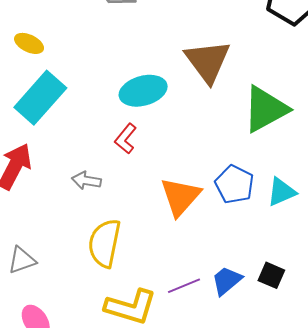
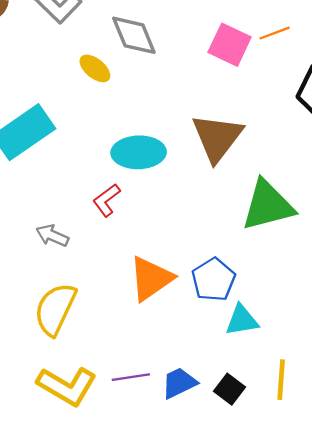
yellow ellipse: (29, 43) -> (95, 68), moved
cyan triangle: (281, 192) -> (242, 320), moved

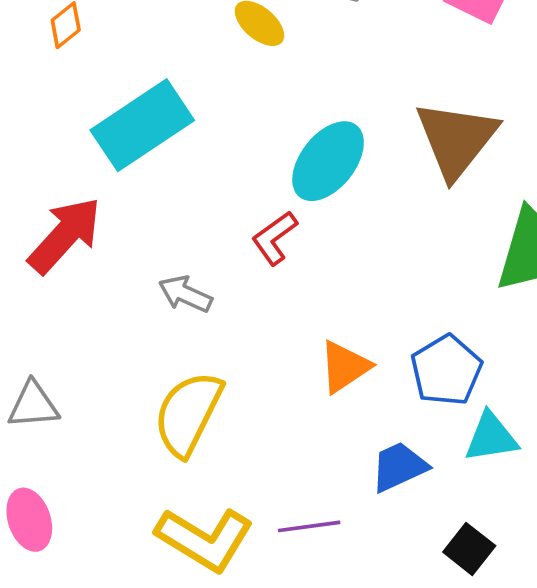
cyan ellipse: (139, 152) -> (328, 161), turned -51
orange triangle: (151, 278) -> (345, 367), size x0.7
blue trapezoid: (179, 383) -> (399, 467), moved

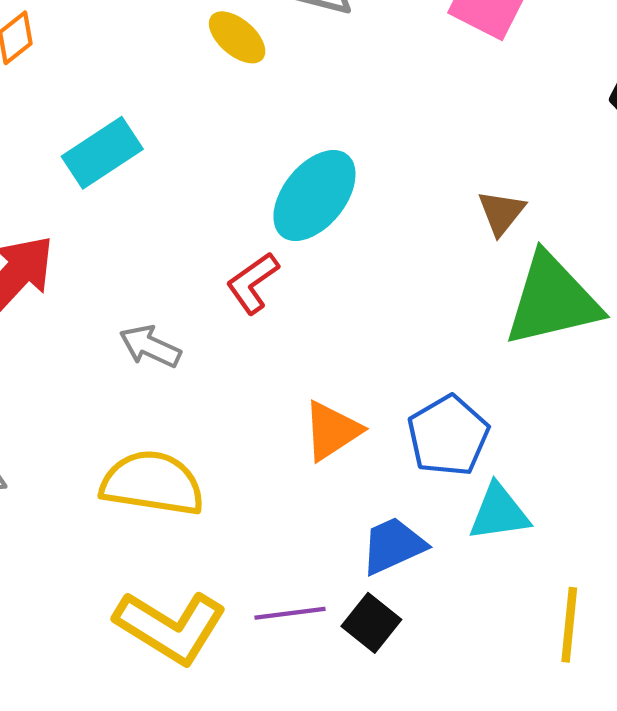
cyan rectangle: (142, 125) -> (102, 153), size x0.7
brown triangle: (456, 139) -> (501, 212), moved, size x0.5
yellow semicircle: (188, 414) -> (152, 483), turned 72
black square: (469, 549) -> (371, 623), moved

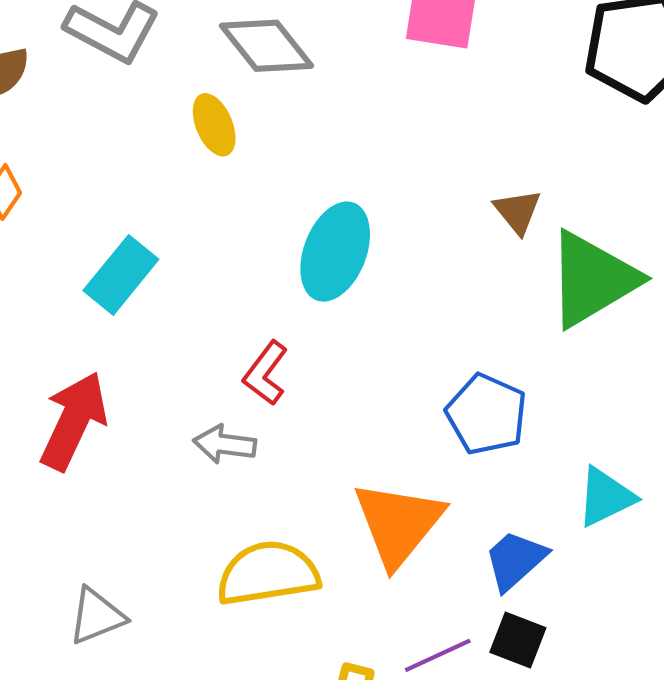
yellow ellipse: (237, 37) -> (214, 125), turned 44
red L-shape: (253, 283) -> (265, 373), moved
orange triangle: (332, 431) -> (398, 524), moved, size x1.5
blue pentagon: (448, 436) -> (487, 414), moved

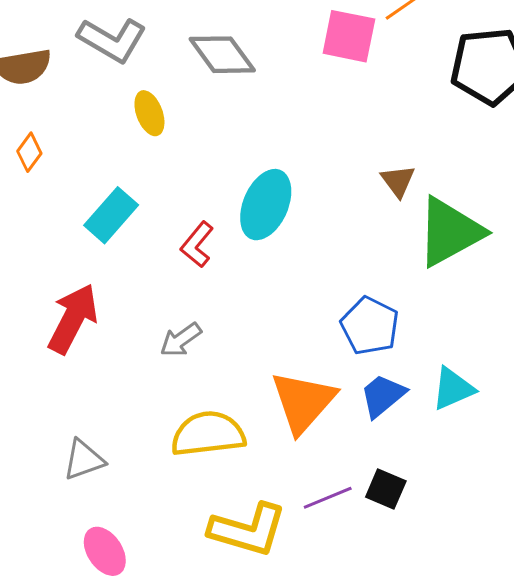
yellow ellipse: (214, 125) -> (149, 113), moved
red L-shape: (265, 373) -> (197, 245), moved
gray arrow: (225, 444) -> (181, 340), turned -45
blue trapezoid: (515, 560) -> (383, 396), moved

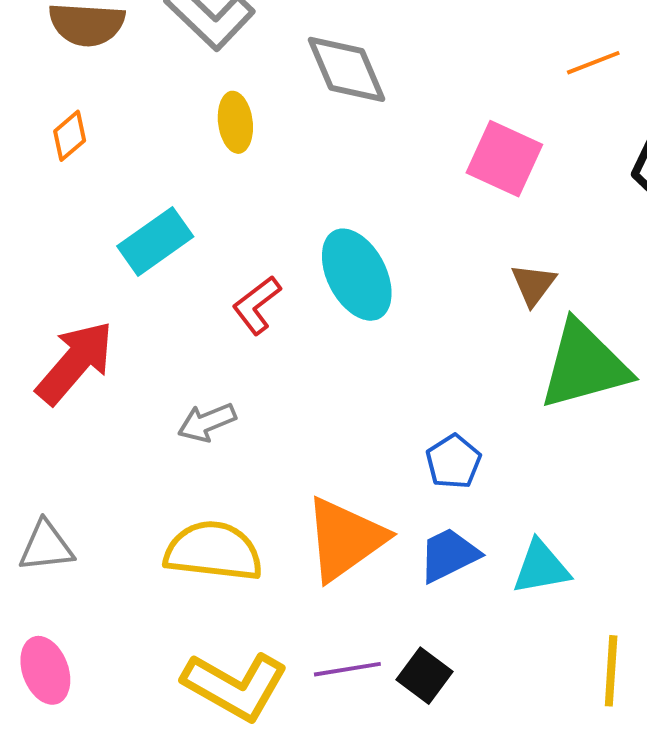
pink square: (349, 36) -> (504, 159), moved
cyan ellipse: (266, 205) -> (357, 275), turned -64
blue pentagon: (370, 326) -> (453, 462), size x0.7

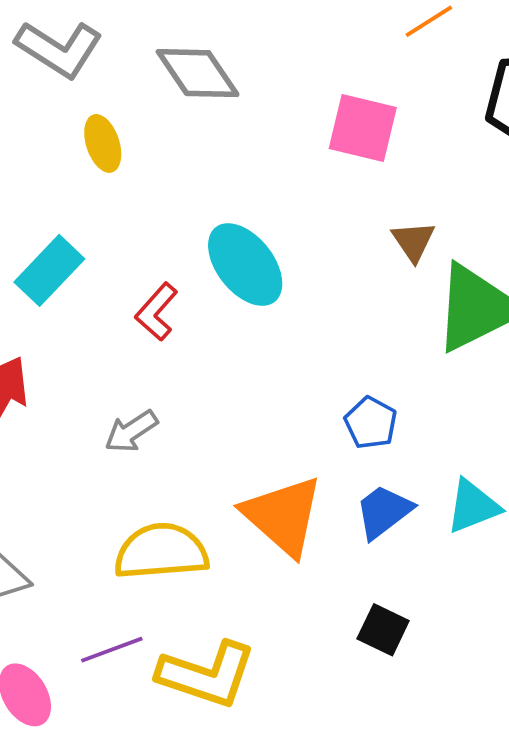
orange triangle: (345, 539) -> (283, 516), turned -32
purple line: (347, 669) -> (112, 650), moved

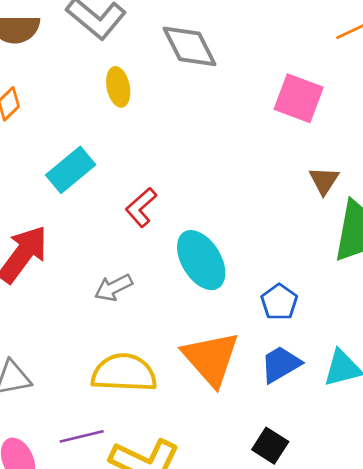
cyan ellipse: (245, 265) -> (201, 260), moved

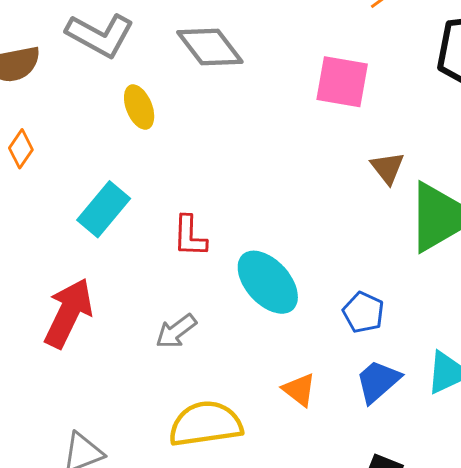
red L-shape: (141, 207) -> (190, 236), turned -36
orange triangle: (211, 359) -> (299, 390), size x0.5

